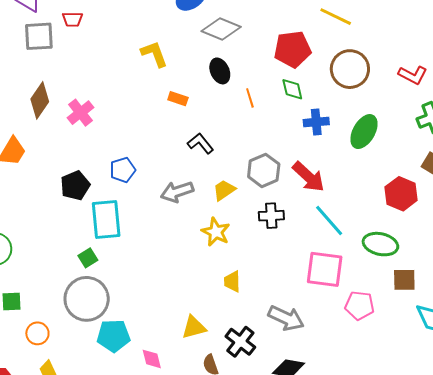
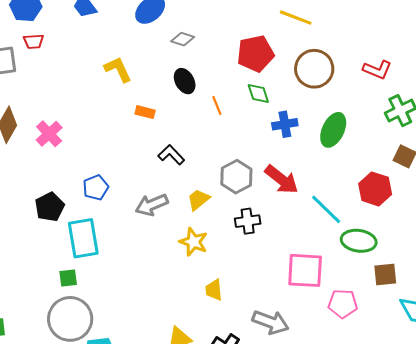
gray diamond: (221, 29) -> (183, 39), size x0.6
cyan line: (329, 220) -> (326, 209), moved
green square: (88, 258) -> (68, 278), turned 30

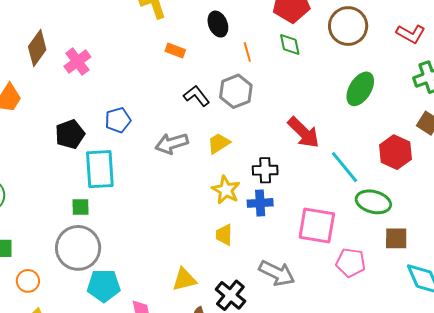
blue cross: (285, 124) -> (260, 203), moved
gray hexagon: (236, 177) -> (236, 91), moved
yellow star: (194, 242) -> (226, 190), moved

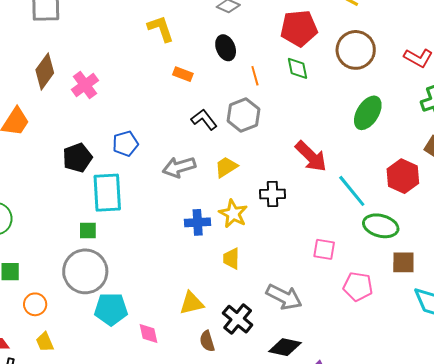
blue cross: (260, 203) -> (198, 222), moved
pink square: (317, 225) -> (324, 249), size x0.6

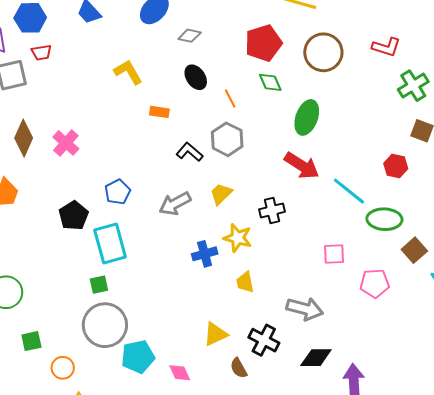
green ellipse: (368, 113) -> (307, 117), moved
red hexagon: (403, 176) -> (396, 166), size x0.7
brown square: (403, 262) -> (414, 250), turned -30

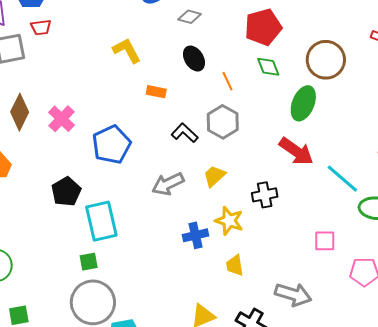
brown circle: (323, 52) -> (326, 60), moved
blue pentagon: (118, 192) -> (112, 145), moved, size x1.5

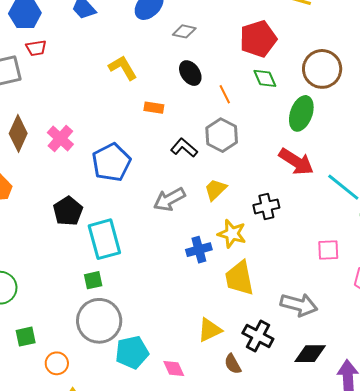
yellow trapezoid: (235, 265) -> (239, 278), size x1.6

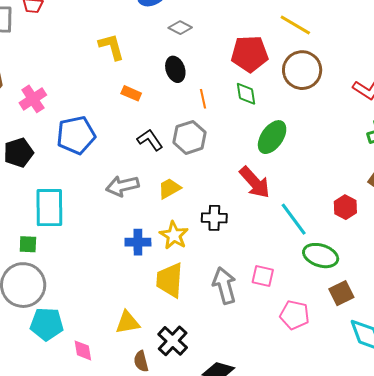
brown circle: (322, 69) -> (302, 70), moved
black pentagon: (68, 211) -> (19, 153), moved
gray arrow: (299, 305) -> (224, 286), moved, turned -135

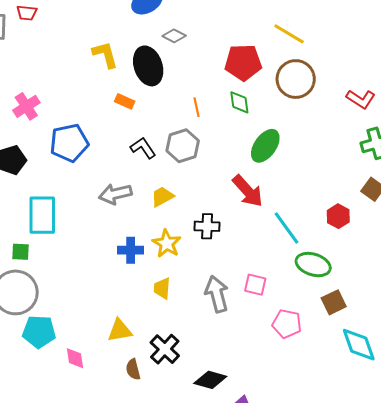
black ellipse: (175, 69) -> (148, 66), moved, size x1.5
yellow trapezoid: (170, 280) -> (162, 288), size x0.6

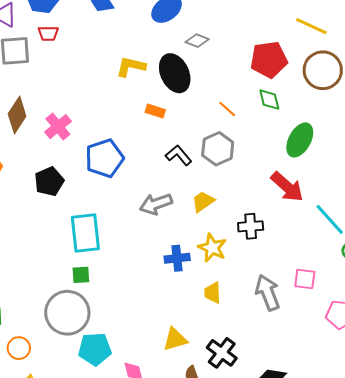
yellow L-shape: (105, 55) -> (131, 67), turned -56
orange line: (196, 107) -> (227, 109), turned -30
green square: (21, 252) -> (81, 275), moved

